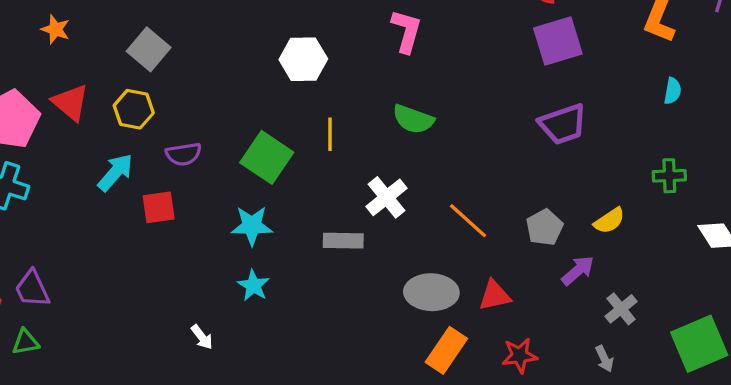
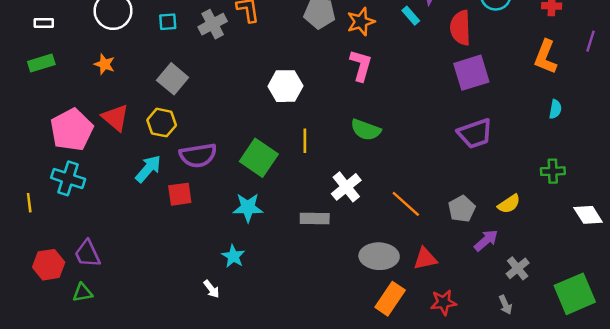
purple semicircle: (184, 154) -> (198, 155), size x1.4
cyan star: (253, 286) -> (233, 256), moved

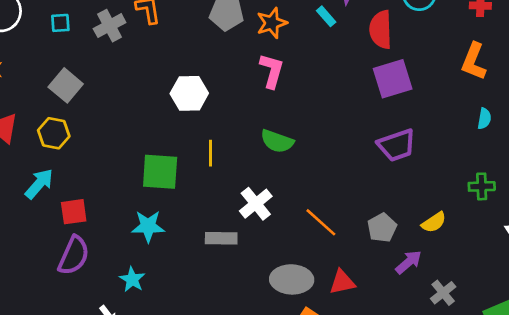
purple semicircle: (198, 155) -> (74, 256), moved, turned -57
green square: (259, 158) -> (160, 172), turned -30

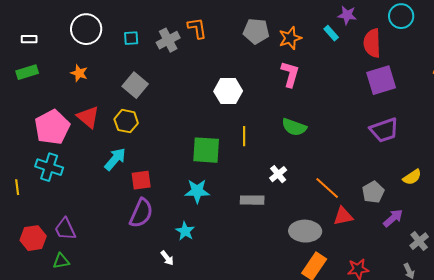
white cross: (256, 204) -> (278, 174), size x0.7
yellow semicircle: (434, 222) -> (412, 177), moved
red triangle: (342, 282) -> (343, 216), moved

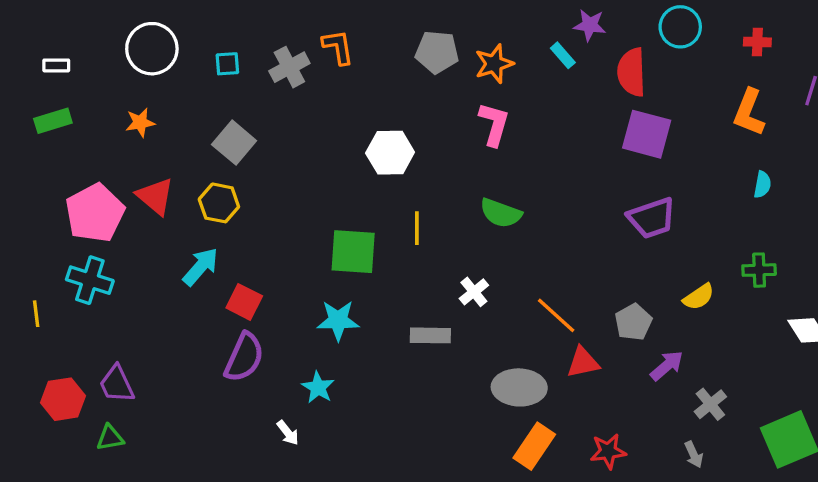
orange star: (79, 73) -> (140, 122), turned -30
purple square: (381, 80) -> (647, 134), turned 32
red square: (141, 180) -> (244, 302), turned 35

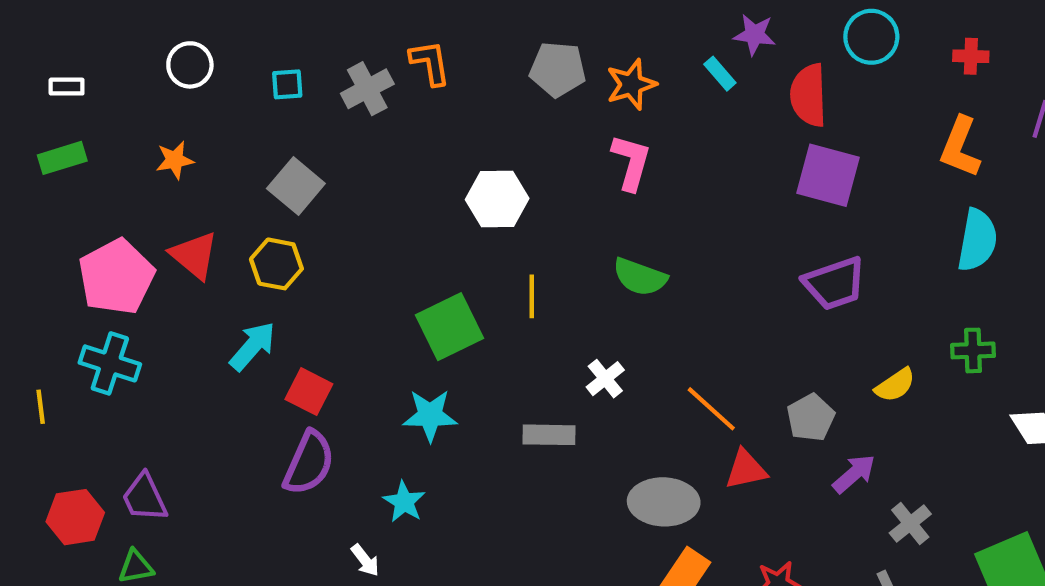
white circle: (152, 49) -> (190, 65), size x0.7
cyan semicircle: (762, 185) -> (977, 240), size x1.8
green square: (353, 252) -> (449, 327), turned -30

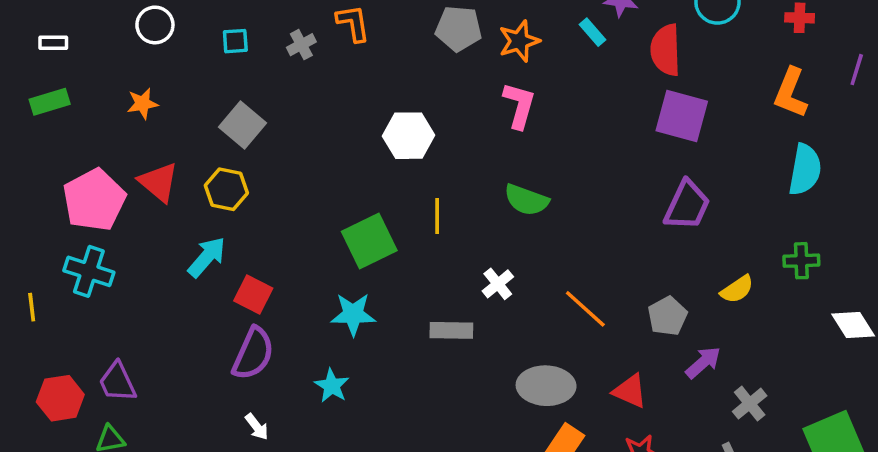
gray cross: (367, 89) -> (301, 45), size x0.7
purple trapezoid: (835, 283) -> (687, 205), turned -46
red triangle: (746, 469) -> (630, 391), moved, turned 36
white arrow: (365, 560) -> (257, 427), moved

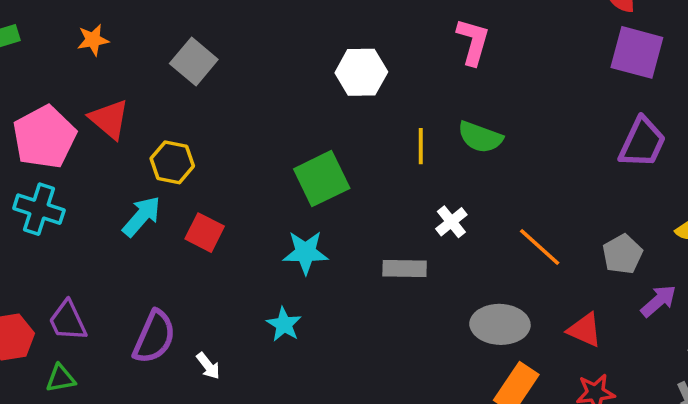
yellow hexagon: (226, 189) -> (172, 162), moved
yellow line: (437, 216) -> (421, 146), moved
cyan arrow: (207, 257) -> (142, 216), moved
purple semicircle: (253, 354) -> (154, 337), moved

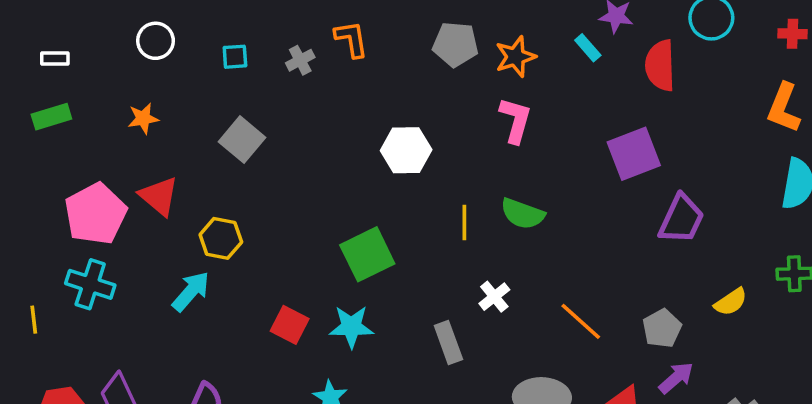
purple square: (637, 52) -> (634, 154), moved, turned -36
red square: (205, 233) -> (290, 325), moved
gray rectangle: (405, 269) -> (448, 343), turned 69
purple arrow: (658, 301) -> (676, 378), moved

